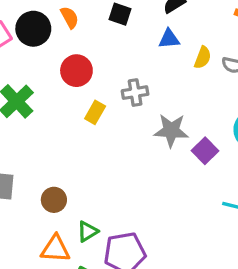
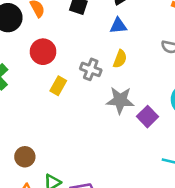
yellow semicircle: (203, 58) -> (120, 59), moved
gray cross: (135, 93) -> (91, 69), turned 30

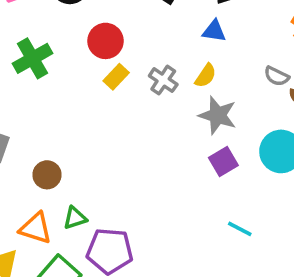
yellow rectangle: (58, 86) -> (116, 77), moved
gray star: (120, 100) -> (218, 115), moved

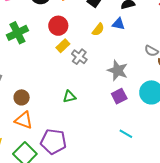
yellow semicircle: (206, 76) -> (98, 30), moved
gray cross: (163, 80) -> (79, 57), moved
green triangle: (75, 218) -> (69, 97), moved
orange triangle: (36, 228) -> (24, 120), moved

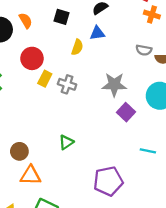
green triangle: (69, 97) -> (66, 142), moved
purple pentagon: (53, 142) -> (108, 181), moved

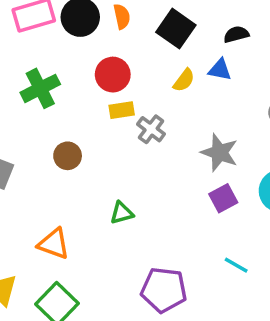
black square: (62, 17) -> (176, 29), size x1.5
yellow rectangle: (45, 79) -> (122, 110), turned 35
brown circle: (19, 151) -> (68, 156), moved

